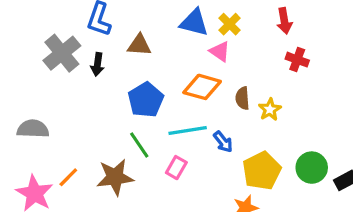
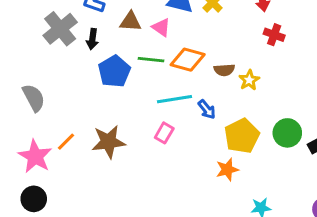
pink triangle: (220, 51) -> (161, 27), moved
brown semicircle: (242, 98) -> (224, 70), turned -90
blue pentagon: (146, 100) -> (114, 71), moved
gray semicircle: (33, 129) -> (34, 98), turned 60
green line: (139, 145) -> (151, 60), moved, turned -50

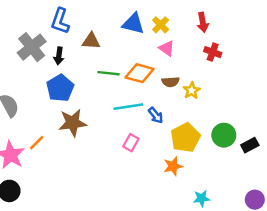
pink triangle: (161, 27) -> (167, 48), moved
blue pentagon: (114, 71) -> (60, 88), moved
pink rectangle: (164, 133) -> (131, 143), moved
brown star: (108, 142) -> (73, 123), moved

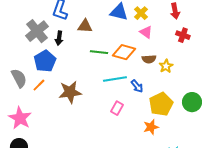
blue pentagon: (60, 88) -> (45, 61), moved
orange line: (37, 143) -> (39, 85), moved

